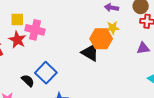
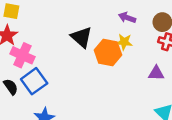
pink cross: (35, 30) -> (22, 55), moved
black triangle: (90, 53) -> (81, 37), moved

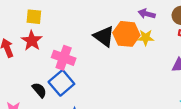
orange hexagon: (108, 53) -> (126, 34), moved
pink cross: (22, 55) -> (64, 58), moved

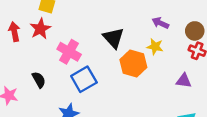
orange hexagon: (126, 34) -> (133, 63), moved
blue square: (61, 83) -> (84, 79), moved

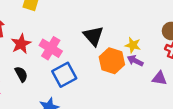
purple arrow: (160, 23) -> (135, 61), moved
red star: (40, 29) -> (21, 44), moved

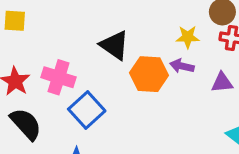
yellow star: (133, 45) -> (188, 37), moved
black semicircle: (21, 74) -> (26, 124), size x1.5

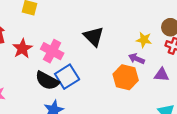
orange hexagon: (149, 74) -> (126, 77), moved
black semicircle: (26, 124) -> (47, 81), moved, turned 150

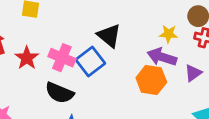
purple arrow: (136, 59) -> (162, 57), size x1.5
purple triangle: (162, 75) -> (193, 73), turned -35
blue square: (67, 77) -> (90, 61), moved

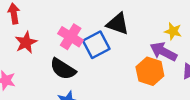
black triangle: (109, 36) -> (118, 24), turned -30
red star: (27, 58) -> (26, 42), moved

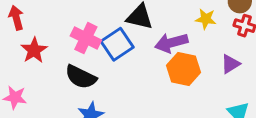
purple arrow: (163, 52) -> (171, 43), moved, turned -36

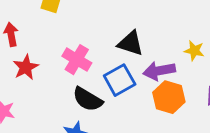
blue square: (117, 44) -> (120, 80), moved
black semicircle: (81, 77) -> (88, 99), moved

